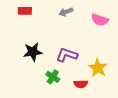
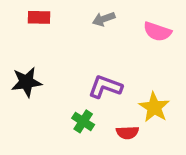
black star: (33, 52) -> (26, 82), moved

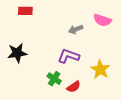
gray arrow: (104, 19) -> (76, 29), moved
red semicircle: (127, 133) -> (74, 87), moved, turned -32

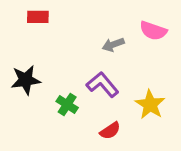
purple L-shape: (68, 56) -> (102, 85), turned 30
green cross: (54, 79) -> (67, 105), moved

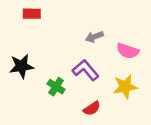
pink semicircle: (153, 31) -> (128, 51), moved
yellow star: (150, 105) -> (125, 87), turned 30

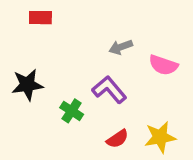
yellow star: (125, 87) -> (160, 137), moved

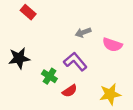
red rectangle: (40, 18) -> (28, 12), turned 40
red semicircle: (117, 139) -> (70, 91), moved

